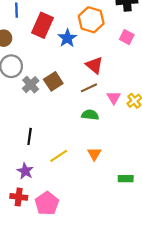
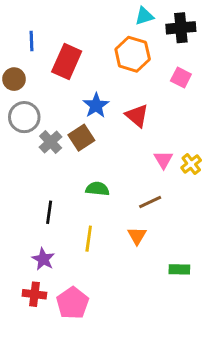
blue star: (67, 38) -> (96, 105), moved
brown line: (89, 88) -> (150, 202), moved
green semicircle: (90, 115) -> (97, 189), moved
yellow line: (59, 156) -> (89, 239), turned -48

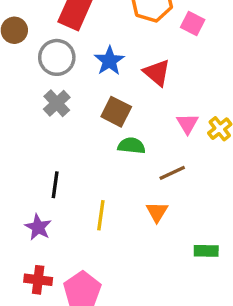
pink square: (181, 78) -> (193, 23), moved
gray circle: (24, 117) -> (57, 57), moved
brown square: (81, 138) -> (116, 112), moved, turned -30
green semicircle: (97, 189) -> (131, 146), moved
purple star: (43, 259) -> (38, 227), moved

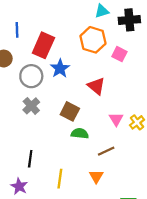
blue star: (109, 61) -> (60, 68), moved

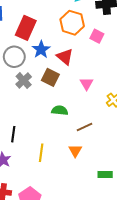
red triangle: (96, 86) -> (65, 57), moved
gray cross: (31, 106) -> (24, 80), moved
brown square: (70, 111) -> (50, 77), moved
pink triangle: (116, 119) -> (87, 84), moved

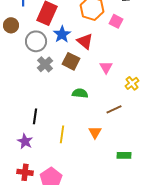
brown line: (84, 127) -> (114, 109), moved

